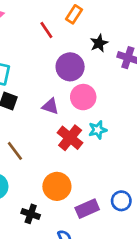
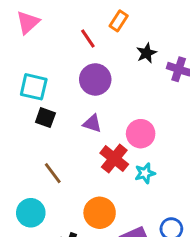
purple circle: (70, 67) -> (95, 79), moved
pink circle: (83, 97) -> (141, 134), moved
cyan star: (98, 130) -> (145, 173), moved

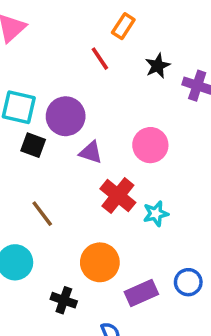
red line: (88, 38) -> (100, 59), moved
purple circle: (95, 79) -> (66, 116), moved
pink circle: (141, 134) -> (150, 145), moved

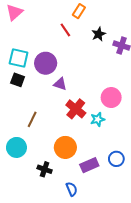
black square: (33, 145) -> (18, 80), moved
pink circle: (150, 145) -> (111, 98), moved
brown line: (42, 214) -> (32, 119), turned 63

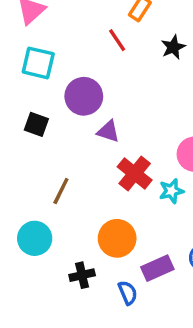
cyan square: (19, 58) -> (38, 63), moved
black cross: (45, 169) -> (82, 275), turned -32
blue semicircle: (72, 189) -> (128, 293), moved

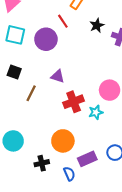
purple circle: (84, 96) -> (46, 39), moved
red cross: (135, 173) -> (74, 102), turned 30
brown line: (61, 191) -> (31, 93), moved

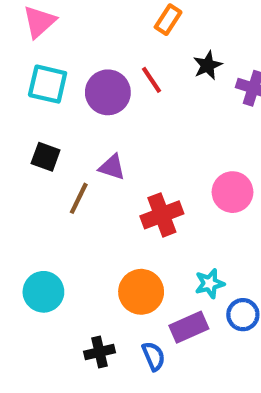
red line: (63, 21) -> (151, 80), moved
purple triangle: (58, 76) -> (112, 167), moved
cyan star: (96, 112) -> (210, 283), moved
black cross: (42, 163) -> (100, 352), moved

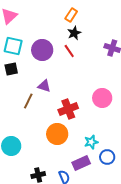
black star: (208, 65) -> (74, 33), moved
red line: (151, 80) -> (69, 51), moved
black square: (46, 157) -> (11, 69), moved, turned -32
orange circle: (141, 292) -> (57, 134), moved

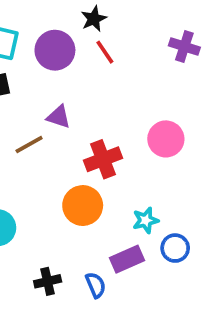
black star: (74, 33) -> (94, 19), moved
brown line: (28, 101) -> (29, 145), turned 35

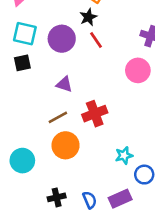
pink circle: (166, 139) -> (138, 70), moved
brown line: (29, 145) -> (58, 117), moved
orange circle: (83, 206) -> (66, 145), moved
purple rectangle: (127, 259) -> (120, 199), moved

